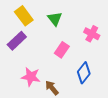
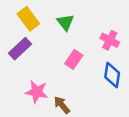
blue diamond: (84, 73) -> (112, 75), moved, turned -30

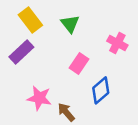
blue diamond: (112, 75) -> (101, 90), moved, turned 40

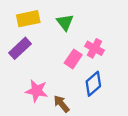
yellow rectangle: (30, 20) -> (28, 19), turned -65
pink cross: (117, 43) -> (94, 48), moved

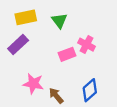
pink rectangle: (73, 59) -> (67, 54), turned 35
blue diamond: (93, 84) -> (90, 90), moved

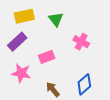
pink rectangle: (67, 54) -> (47, 57), moved
pink star: (33, 84) -> (21, 73), moved

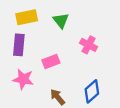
purple rectangle: (17, 42) -> (19, 45), turned -42

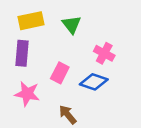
pink rectangle: (51, 62) -> (60, 73), turned -42
blue diamond: (92, 91) -> (94, 82), moved, turned 60

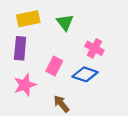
pink star: (27, 94) -> (25, 85), turned -30

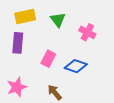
pink cross: (94, 48) -> (87, 32), moved
pink star: (25, 85) -> (17, 87), moved

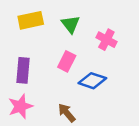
purple rectangle: (18, 43) -> (23, 70), moved
pink rectangle: (48, 59) -> (67, 61), moved

